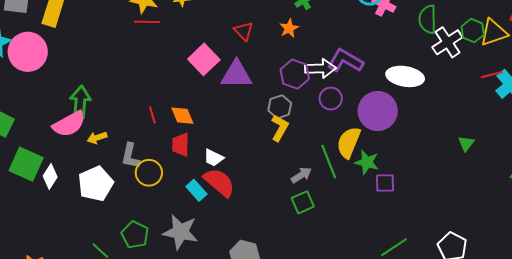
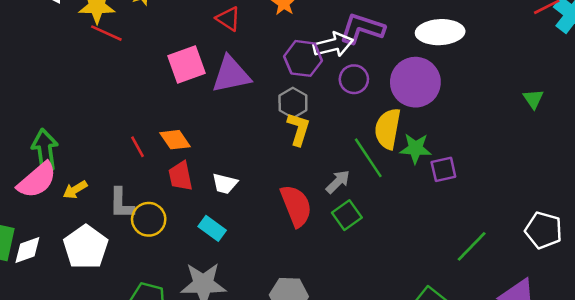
red line: (147, 22) -> (106, 33), turned 35
pink square: (204, 59) -> (187, 64), turned 36
white diamond: (50, 176) -> (27, 250), turned 50
red semicircle: (219, 182) -> (296, 206), moved, turned 40

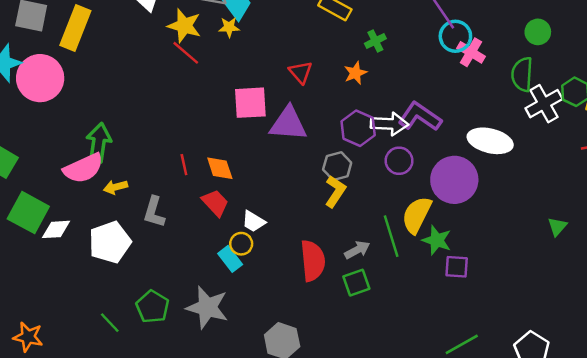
red trapezoid: (181, 176) -> (215, 203), turned 132
yellow circle: (149, 219) -> (241, 244), moved, size x0.7

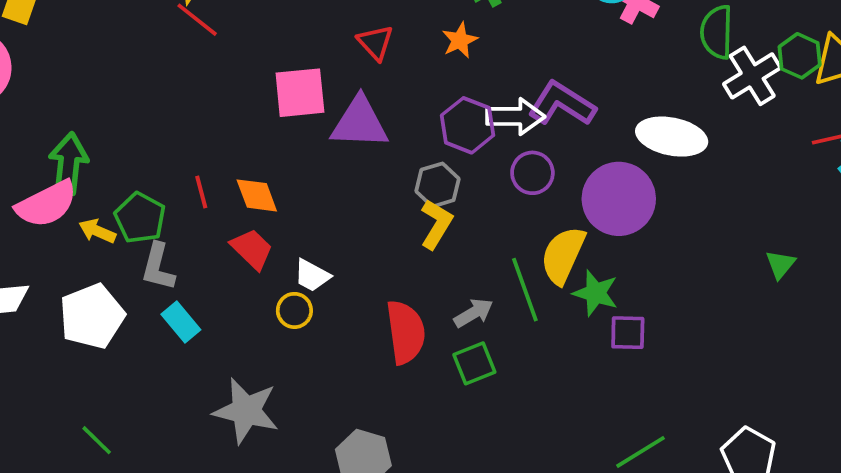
yellow arrow: (116, 187) -> (97, 231), turned 40
cyan rectangle: (230, 259) -> (181, 322), moved
green pentagon: (153, 307) -> (140, 218), moved

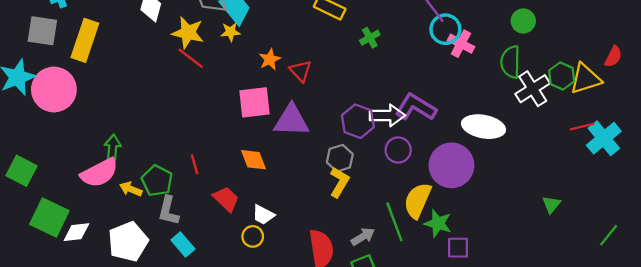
orange star: (460, 40) -> (270, 59), moved
green arrow: (69, 164) -> (113, 148), size x0.7
orange diamond: (257, 195) -> (254, 160), moved

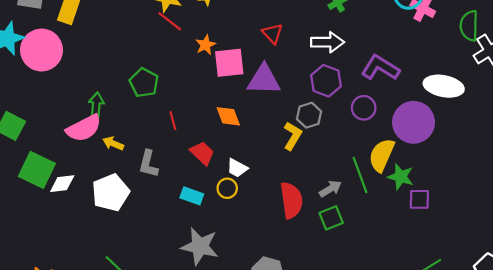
orange star: (270, 59) -> (206, 45), moved
white arrow: (387, 115) -> (327, 42), moved
green pentagon: (157, 181) -> (144, 83), moved
yellow L-shape: (339, 182) -> (293, 136), moved
cyan rectangle: (183, 244) -> (192, 196), moved, turned -30

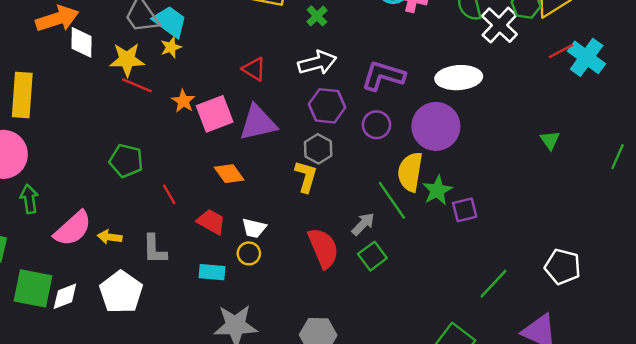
green arrow: (96, 105) -> (29, 199), moved
green star: (401, 177) -> (437, 190), turned -30

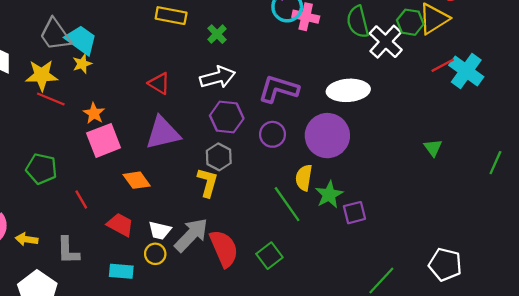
pink square: (215, 114) -> (104, 140), moved
yellow semicircle: (410, 172) -> (304, 178), size x0.7
gray arrow: (363, 224) -> (191, 235), moved, size x1.6

